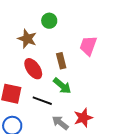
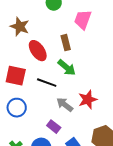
brown star: (27, 39) -> (20, 27), moved
pink trapezoid: (88, 46) -> (83, 20), moved

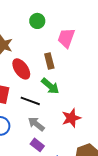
gray arrow: (65, 105) -> (36, 124), moved

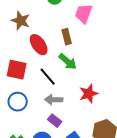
black line: (30, 101) -> (48, 77), turned 30
gray arrow: (36, 124) -> (54, 100), turned -36

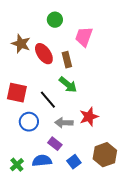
red ellipse: (39, 45) -> (44, 54), moved
gray arrow: (54, 100) -> (64, 123), moved
blue circle: (18, 102) -> (29, 122), moved

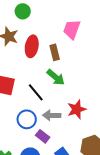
green circle: (55, 20) -> (23, 11), moved
red ellipse: (44, 54) -> (32, 46), turned 45
blue circle: (29, 122) -> (27, 119), moved

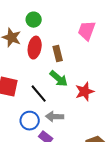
green circle: (23, 11) -> (34, 20), moved
pink trapezoid: (72, 29) -> (87, 31), moved
red star: (77, 109) -> (85, 92), moved

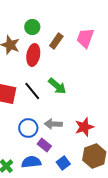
brown rectangle: (58, 54) -> (56, 41), moved, turned 49
red star: (85, 92) -> (84, 127), moved
black line: (39, 94) -> (32, 91), moved

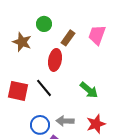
red ellipse: (33, 55) -> (55, 60), moved
green arrow: (57, 86) -> (89, 90), moved

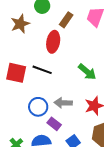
brown star: (22, 42) -> (20, 24), turned 30
black line: (44, 88) -> (42, 70), turned -30

